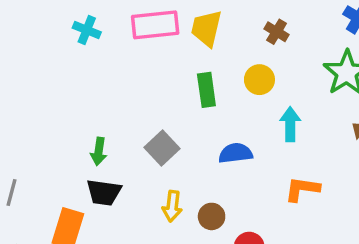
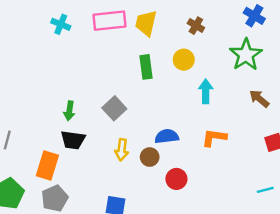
blue semicircle: (236, 153) -> (167, 136), moved

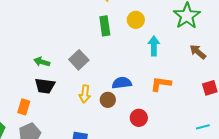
green arrow: (69, 111) -> (42, 62), turned 98
orange rectangle: (47, 166) -> (24, 107), size x0.7
red circle: (176, 179) -> (139, 118), moved

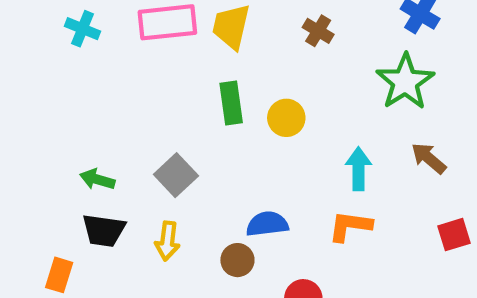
yellow circle: (136, 20) -> (286, 118), moved
cyan arrow: (154, 46) -> (358, 169), moved
yellow arrow: (85, 94) -> (167, 241), moved

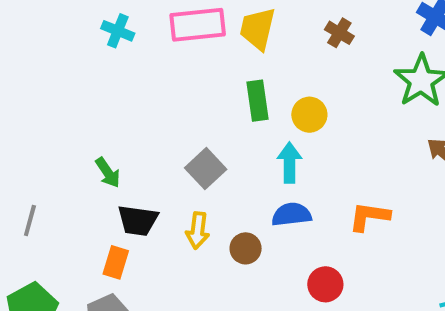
cyan arrow: (358, 169) -> (289, 163), moved
green arrow: (97, 179) -> (108, 173), moved, turned -140
brown circle: (237, 260) -> (246, 248), moved
orange rectangle: (59, 275) -> (116, 262), moved

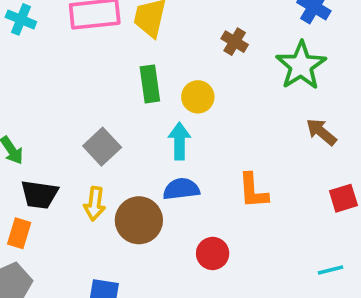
brown cross: (339, 33) -> (235, 42), moved
orange L-shape: (369, 216) -> (253, 191), turned -102
brown circle: (246, 248) -> (139, 220), size x1.6

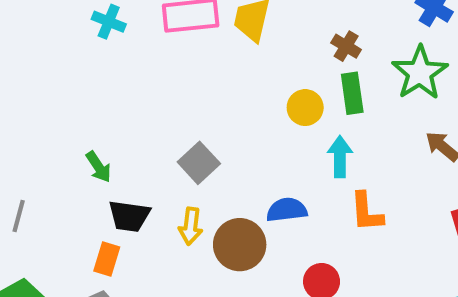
green rectangle: (150, 84) -> (352, 93), moved
cyan arrow: (179, 141) -> (340, 157), moved

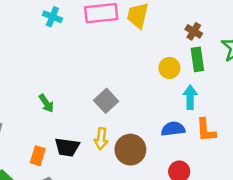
blue semicircle: (287, 210) -> (173, 129), moved
black trapezoid: (129, 216) -> (67, 147), moved
orange rectangle: (107, 259) -> (38, 156), moved

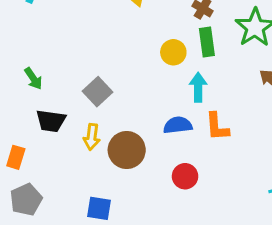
green arrow: (46, 103) -> (33, 79), moved
black trapezoid: (67, 147) -> (51, 121), moved

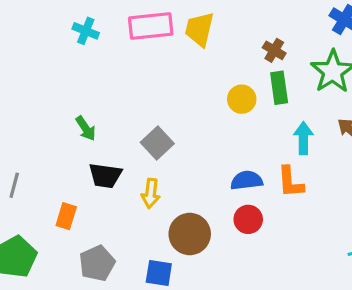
cyan arrow: (198, 87) -> (303, 138), moved
brown circle: (127, 150) -> (190, 234), moved
red circle: (185, 176) -> (248, 219), moved
gray pentagon: (26, 200) -> (97, 263), moved

